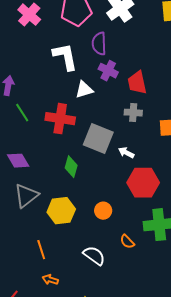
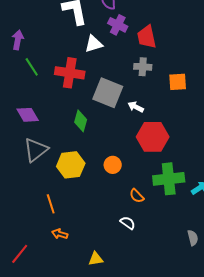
white semicircle: (94, 256) -> (128, 223), moved, size x0.7

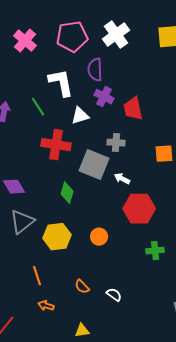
green line: (32, 67) -> (38, 107), moved
gray cross: (143, 67) -> (116, 143), moved
green cross: (169, 179) -> (155, 251), size x0.6
orange semicircle: (137, 196) -> (82, 287), moved

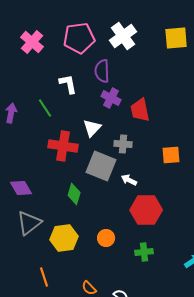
white L-shape: (61, 83) -> (68, 84), size x0.7
white triangle: (80, 116) -> (92, 128), moved, turned -30
green cross: (155, 251) -> (144, 252), moved

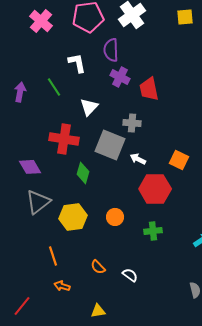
yellow square: (176, 38) -> (185, 17), size x0.7
white triangle: (92, 128) -> (89, 107), moved
red cross: (63, 146) -> (64, 139), moved
orange square: (171, 155) -> (179, 160), moved, turned 30

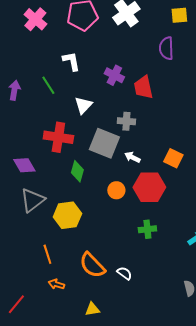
purple semicircle: (111, 50) -> (166, 48), moved
orange circle: (115, 217) -> (116, 190), moved
orange semicircle: (98, 267) -> (92, 265), size x1.8

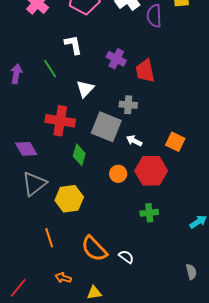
purple semicircle: (166, 48) -> (154, 16), moved
orange arrow: (56, 284) -> (63, 278), moved

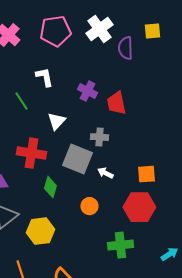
orange square: (175, 142) -> (146, 174), turned -30
red hexagon: (151, 171) -> (139, 207), moved
green cross: (149, 213) -> (120, 245), size x1.4

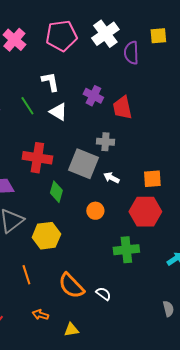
white triangle: (56, 121) -> (58, 112), moved, turned -42

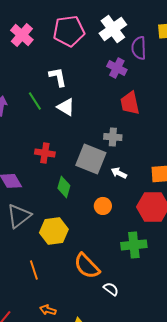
purple cross: (93, 96) -> (117, 68), moved
red cross: (37, 158) -> (45, 153), size x0.7
orange semicircle: (71, 286) -> (87, 266), moved

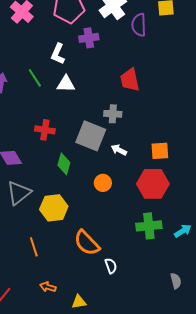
purple cross: (117, 68) -> (89, 38), moved, turned -36
white L-shape: (58, 77) -> (58, 54), turned -145
white triangle: (66, 107) -> (66, 84), turned -30
green cross: (134, 245) -> (149, 226), moved
white semicircle: (111, 289) -> (111, 266), turned 35

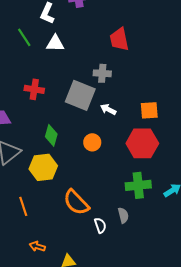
green diamond: (64, 164) -> (51, 135), moved
gray semicircle: (176, 281) -> (123, 215), moved

